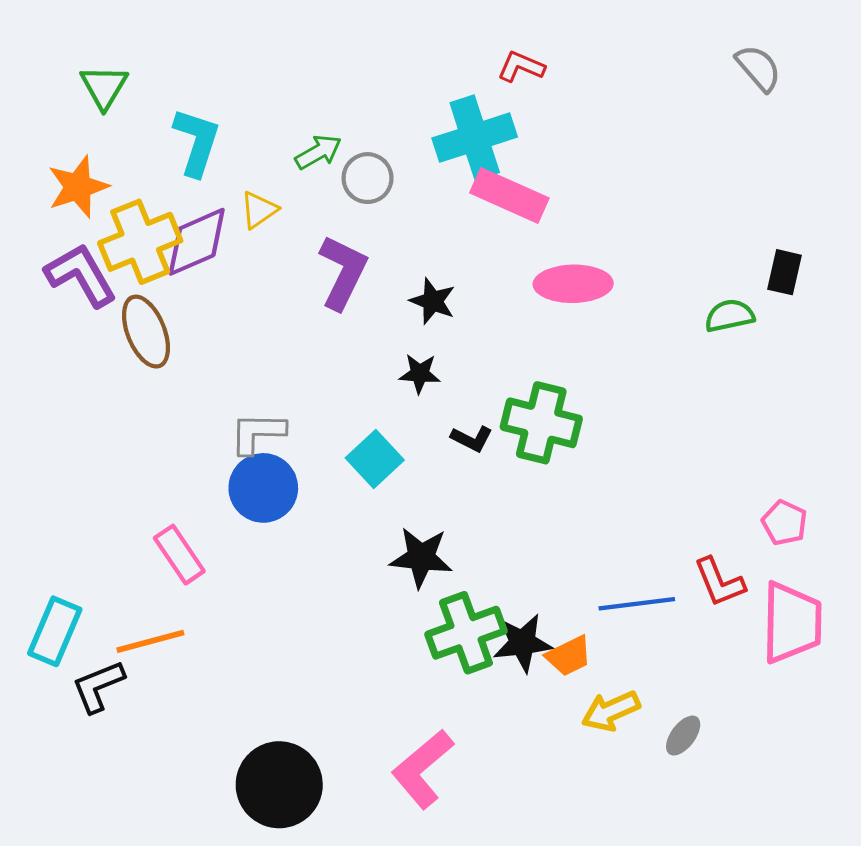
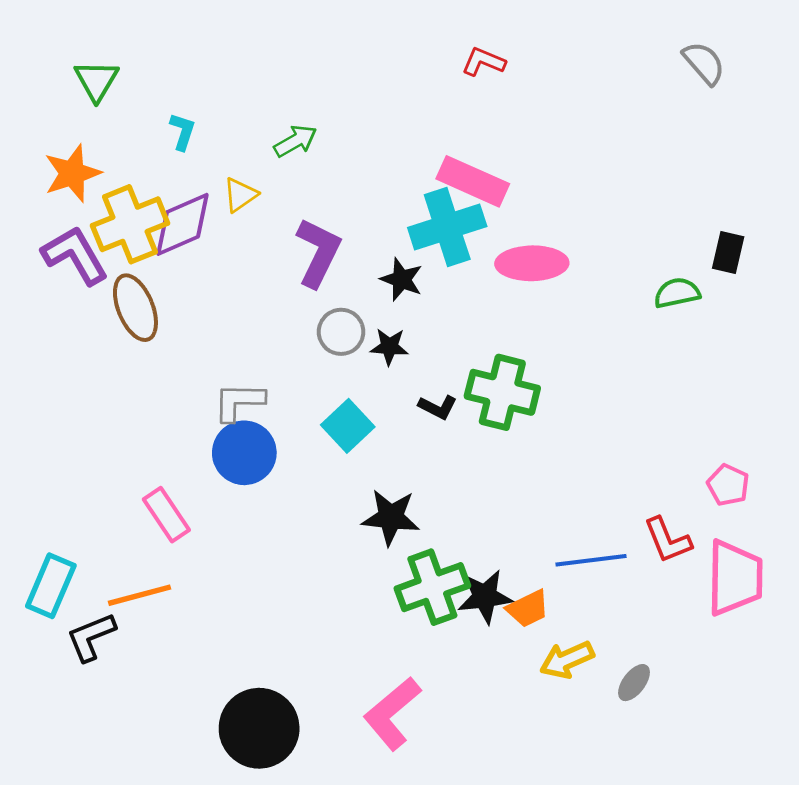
cyan cross: (475, 138) -> (447, 227), moved
cyan L-shape: (197, 142) -> (182, 132), size x0.6
gray circle: (368, 178) -> (341, 332), moved

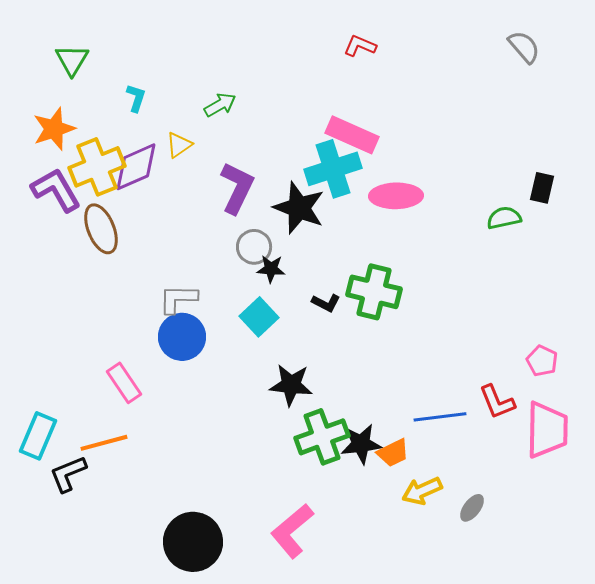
black star: (402, 279) -> (299, 208), size x1.6
black star: (389, 347) -> (271, 269), moved

